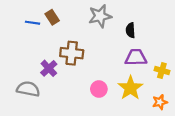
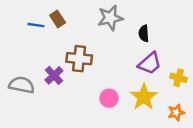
purple trapezoid: (136, 57) -> (150, 63), turned 140
gray semicircle: (28, 89) -> (22, 85), moved

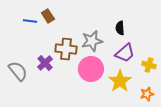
gray star: (110, 18) -> (92, 41), moved
gray semicircle: (22, 85) -> (18, 71), turned 40
pink circle: (109, 98) -> (91, 69), moved, size x1.6

